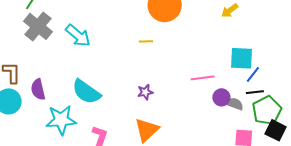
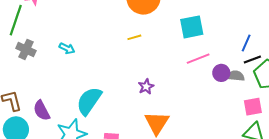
gray cross: (38, 26) -> (26, 49), size x0.7
cyan arrow: (78, 36) -> (67, 48), size x0.6
cyan square: (242, 58) -> (192, 27), moved
cyan semicircle: (86, 92) -> (89, 101), turned 104

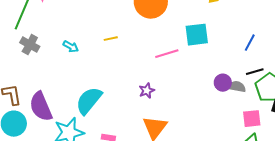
yellow line: (134, 37) -> (111, 39), moved
blue line: (246, 43) -> (250, 43), moved
pink line: (198, 59) -> (167, 54), moved
purple semicircle: (42, 110) -> (41, 107), size x1.4

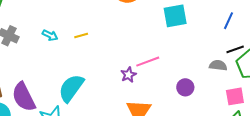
yellow line: (111, 39) -> (81, 35), moved
pink line: (167, 54) -> (148, 62), moved
purple circle: (223, 83) -> (185, 87), moved

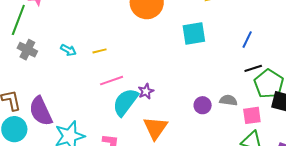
pink line: (148, 62) -> (112, 81), moved
gray semicircle: (218, 65) -> (228, 100), moved
cyan semicircle: (71, 88) -> (125, 102), moved

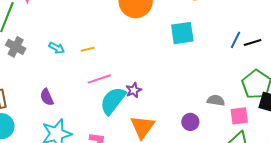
black line: (253, 68) -> (253, 42), moved
purple circle: (203, 105) -> (190, 122), moved
purple semicircle: (41, 111) -> (47, 97), moved, size x0.6

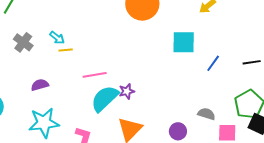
blue line: (236, 40) -> (213, 63), moved
gray cross: (16, 47) -> (23, 42), moved
yellow line: (88, 49) -> (66, 50), moved
purple semicircle: (47, 97) -> (40, 85), turned 90

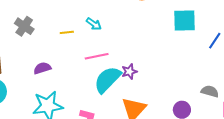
cyan arrow: (57, 38) -> (94, 24), moved

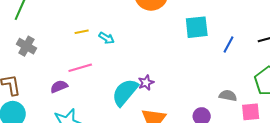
gray cross: (24, 26) -> (26, 46), moved
yellow line: (67, 32) -> (82, 32), moved
pink line: (97, 56) -> (80, 68), moved

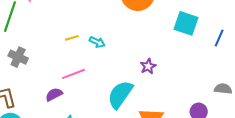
cyan square: (197, 27) -> (186, 23), turned 30
purple star: (146, 83) -> (148, 66), moved

